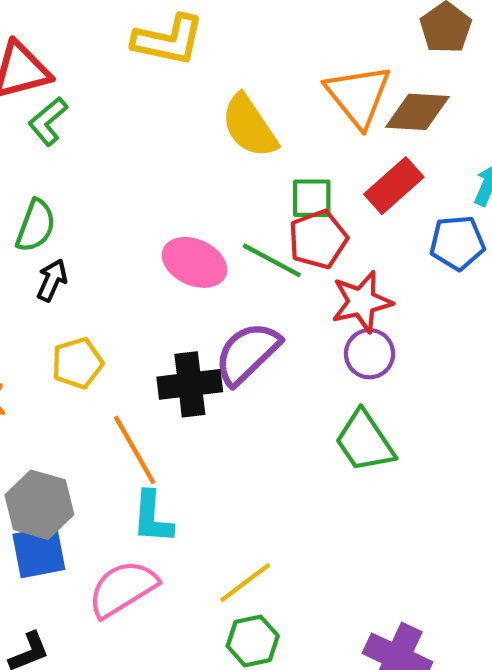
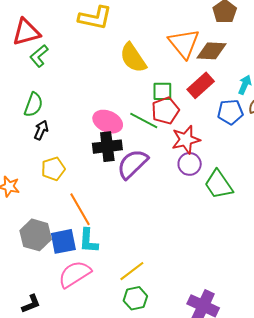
black cross: (190, 384) -> (107, 147), moved
green trapezoid: (365, 441) -> (219, 184), moved
blue square: (39, 552) -> (63, 241), moved

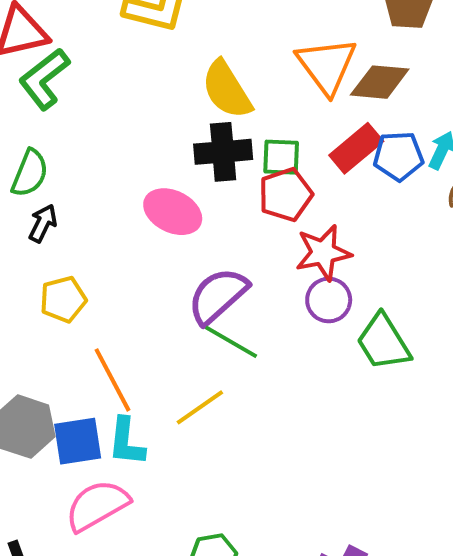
green L-shape: (39, 56) -> (44, 79), size x1.4
blue pentagon: (230, 112) -> (398, 156), moved
green line: (144, 120) -> (231, 342), moved
black cross: (107, 147) -> (223, 152), moved
yellow line: (132, 271) -> (200, 407), moved

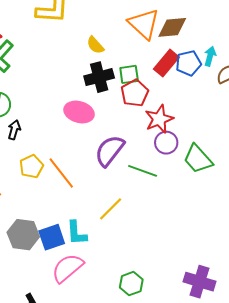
yellow semicircle: (227, 90) -> (95, 45), size x0.6
green line: (231, 342) -> (143, 171), moved
orange line: (112, 380) -> (61, 173), moved

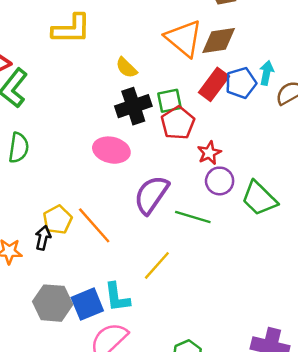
red star: (159, 119) -> (209, 153), size x0.7
black arrow: (14, 130) -> (43, 238), moved

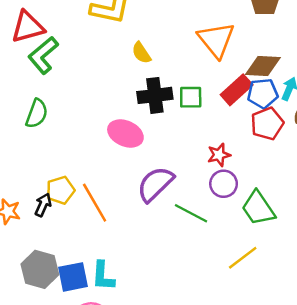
brown diamond: (219, 40) -> (263, 66), moved
yellow semicircle: (126, 68) -> (141, 53), moved
red pentagon: (178, 123) -> (267, 124), moved
yellow line: (157, 265) -> (243, 258), moved

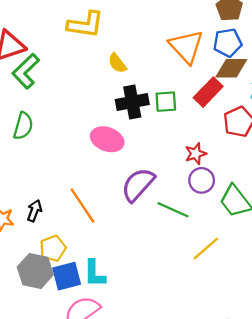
blue pentagon: (263, 94) -> (228, 43), moved
yellow pentagon: (60, 190) -> (53, 248), moved
yellow line: (243, 258) -> (206, 248), moved

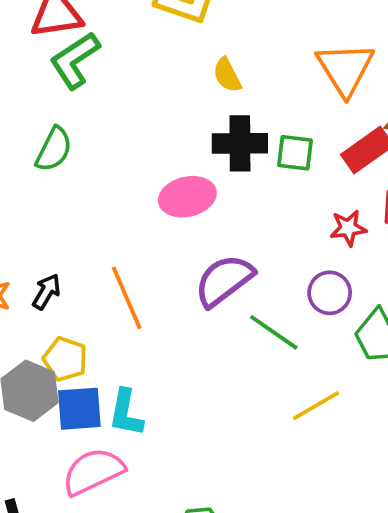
pink ellipse: (107, 139) -> (187, 197), turned -44
red star: (196, 154) -> (348, 228), moved
yellow pentagon: (53, 248) -> (65, 359), turned 30

